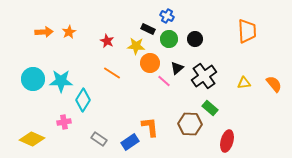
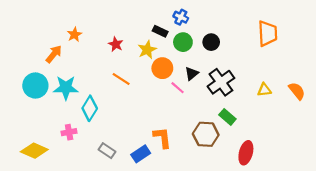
orange arrow: (44, 32) -> (54, 54), moved, turned -48
yellow star: (136, 46) -> (147, 50), turned -30

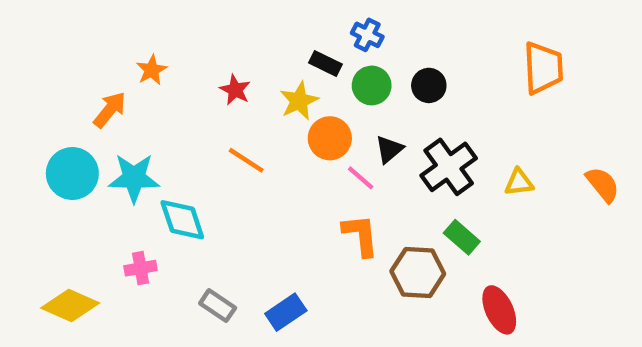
yellow triangle: (264, 90) -> (519, 182), moved
cyan diamond: (90, 108) -> (182, 220), turned -50
orange L-shape: (162, 138) -> (361, 235), moved
red ellipse: (246, 153) -> (499, 310), turned -40

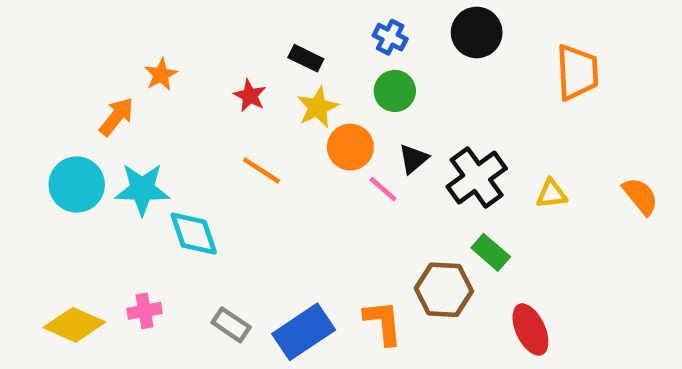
black rectangle: (325, 63) -> (306, 58), moved
black circle: (429, 85) -> (477, 32), moved, size x1.4
orange L-shape: (361, 235) -> (383, 322), moved
pink cross: (141, 268) -> (145, 311), moved
blue rectangle: (286, 312) -> (304, 332), size x1.4

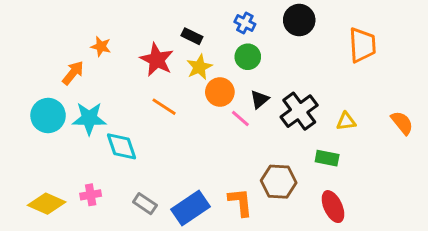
orange star: (161, 75) -> (101, 46), turned -30
red star: (250, 96) -> (157, 60), size x1.6
green rectangle: (491, 252) -> (327, 158), moved, turned -30

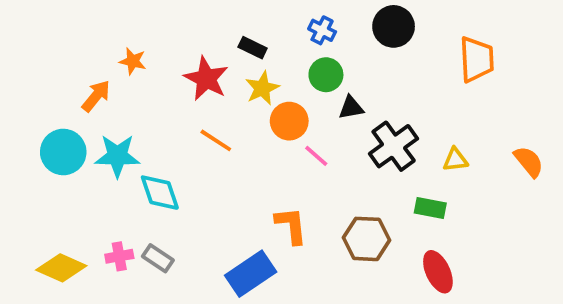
black triangle: (260, 99) -> (351, 108), moved, turned 30
orange L-shape: (240, 202) -> (291, 225), moved
gray rectangle: (145, 204) -> (158, 258), moved

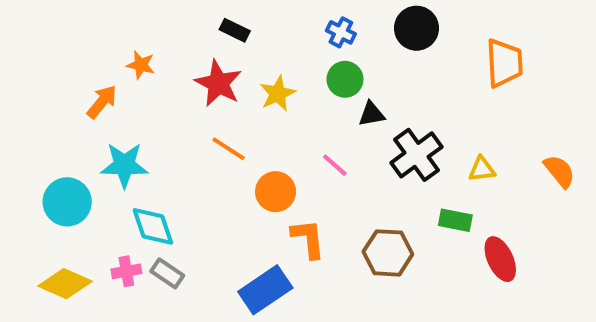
black rectangle: (253, 48) -> (235, 30), moved
orange circle: (289, 121) -> (276, 192), moved
cyan circle: (63, 152) -> (67, 202), moved
cyan diamond: (160, 193) -> (153, 226), moved
red ellipse: (438, 272) -> (500, 259), moved

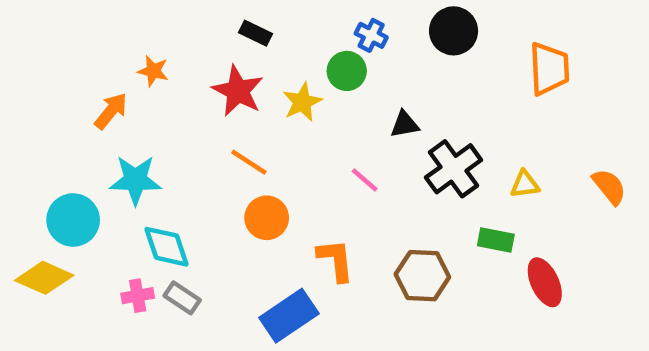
green circle: (345, 79) -> (347, 71), moved
orange circle: (276, 192) -> (267, 218), moved
yellow diamond: (65, 284) -> (44, 278), moved

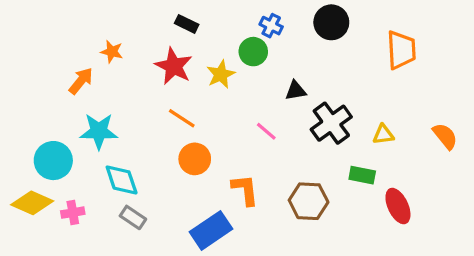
pink cross: (138, 296) -> (73, 213), moved

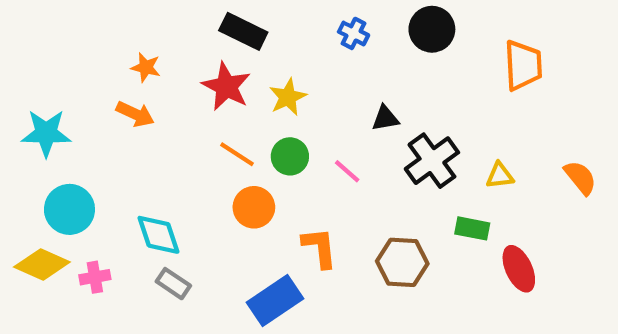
black rectangle: (187, 24) -> (243, 31), size x1.5
green circle: (253, 52) -> (290, 156), moved
orange arrow: (81, 81) -> (135, 114), moved, turned 76
cyan star: (99, 131) -> (46, 133), moved

